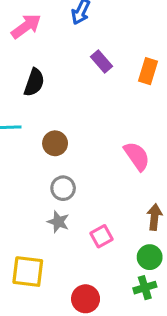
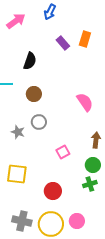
orange rectangle: (148, 71) -> (85, 39), moved
black semicircle: (34, 82) -> (30, 61), moved
gray star: (58, 222) -> (18, 132), moved

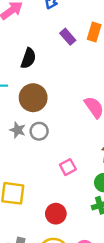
brown circle: (34, 94) -> (33, 98), size x1.5
gray star: (18, 132) -> (18, 130), moved

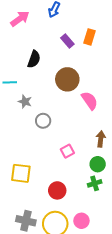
brown circle: (33, 98) -> (67, 79), moved
gray star: (18, 130) -> (25, 102), moved

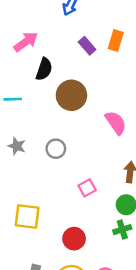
pink arrow: (20, 19) -> (26, 42), moved
brown circle: (67, 79) -> (71, 95), moved
gray star: (25, 102) -> (17, 146), moved

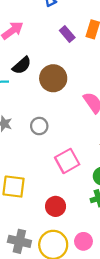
black semicircle: (44, 69) -> (22, 65), moved, turned 30
pink square: (87, 188) -> (67, 161), size x1.5

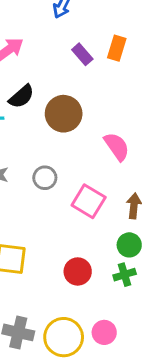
pink square: (67, 161) -> (89, 201), moved, turned -30
red circle: (56, 206) -> (78, 271), moved

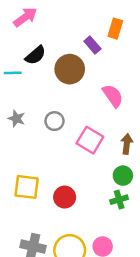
orange rectangle: (117, 48) -> (115, 29), moved
purple rectangle: (82, 54) -> (92, 45), moved
red circle: (78, 271) -> (65, 197), moved

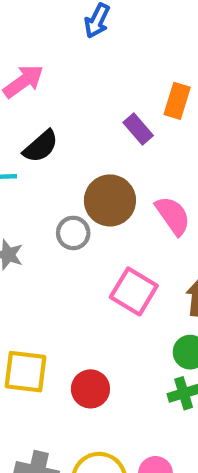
brown circle: (70, 69) -> (110, 200), moved
gray circle: (54, 121) -> (73, 233), moved

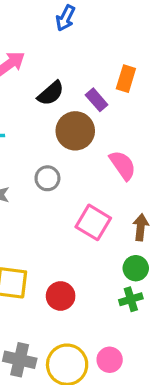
black semicircle: (41, 146) -> (51, 93), moved
brown circle: (110, 200) -> (75, 131), moved

